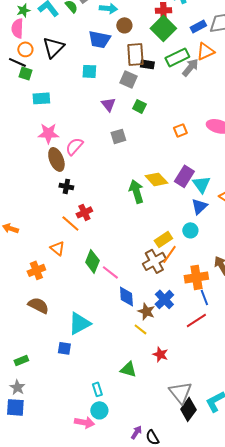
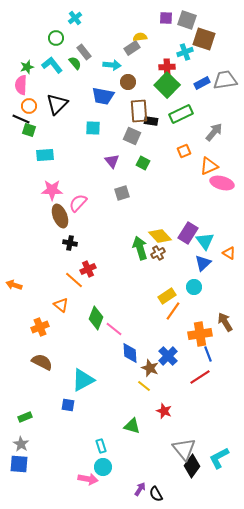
orange triangle: (205, 51) -> (209, 166), moved
gray arrow: (190, 67) -> (214, 132), moved
orange square: (180, 130) -> (184, 151), moved
brown cross: (154, 261) -> (158, 253), moved, size x0.6

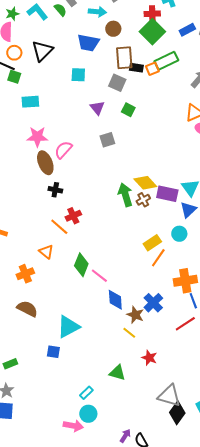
orange square: (184, 151) -> (152, 69), moved
purple rectangle: (188, 233) -> (167, 194), moved, turned 70
cyan rectangle: (101, 446) -> (86, 393), turned 64
gray triangle: (184, 449) -> (169, 396), turned -35

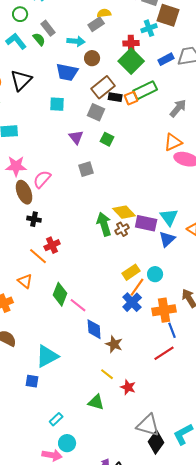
brown rectangle: (124, 58) -> (103, 87), turned 55
cyan circle: (179, 234) -> (155, 274), moved
blue cross: (153, 303) -> (132, 302), moved
yellow line: (129, 333) -> (107, 374), moved
cyan rectangle: (86, 393) -> (56, 419), moved

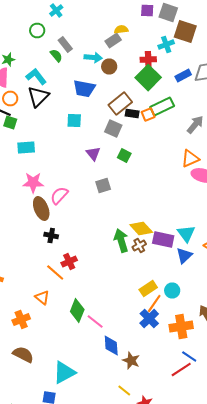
cyan L-shape: (16, 41) -> (36, 76), moved
brown circle: (92, 58) -> (109, 66), moved
blue line: (172, 330) -> (189, 356), moved, turned -35

